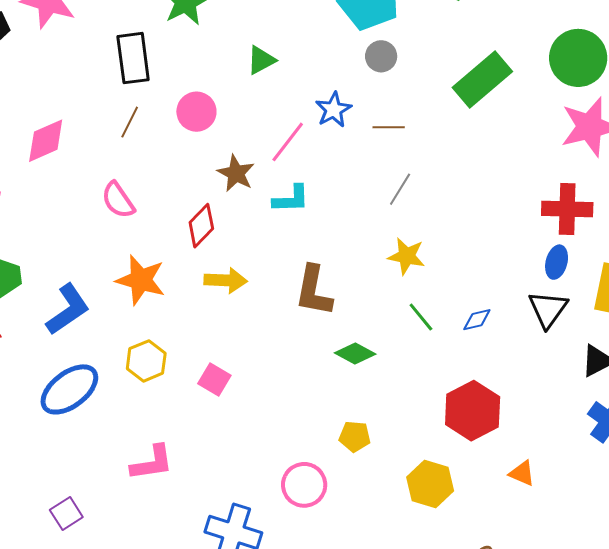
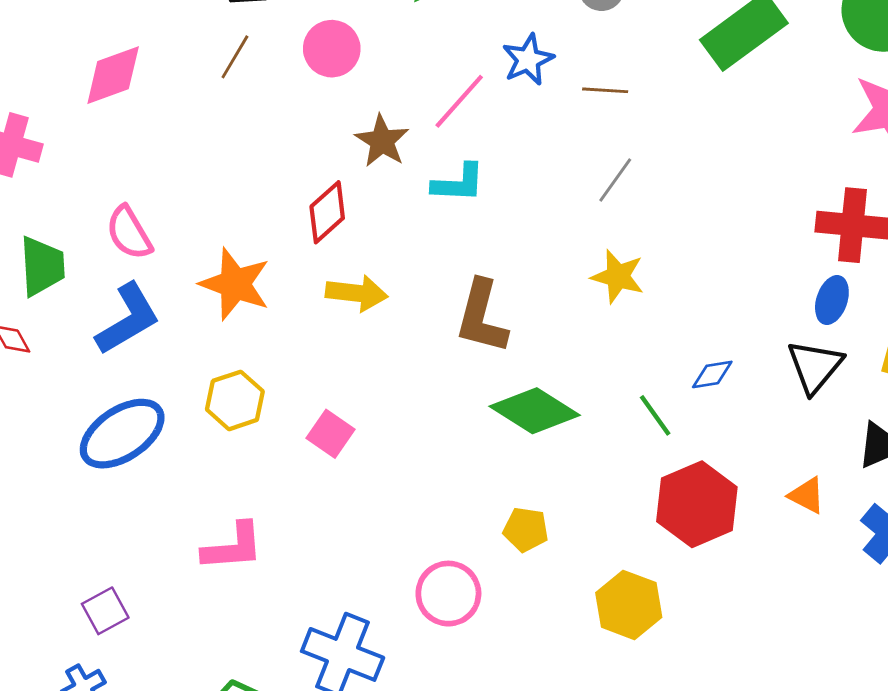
pink semicircle: (118, 200) -> (129, 233), moved
green line: (421, 317) -> (655, 415), moved
green diamond: (355, 353) -> (535, 411), size x1.5
orange triangle: (522, 473) -> (807, 495), moved

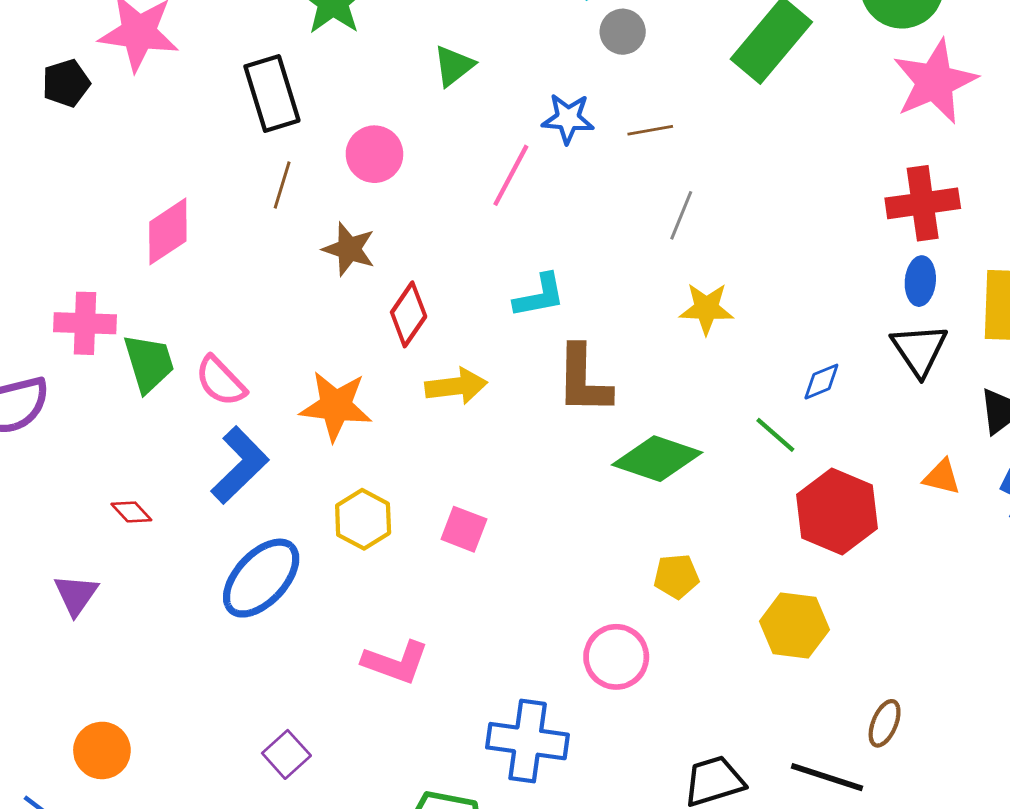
blue star: (528, 60) -> (568, 119), turned -30
brown star: (382, 141) -> (349, 249), moved
cyan L-shape: (458, 183) -> (539, 296), moved
green trapezoid: (42, 266) -> (149, 363), moved
pink L-shape: (233, 547) -> (396, 662), turned 38

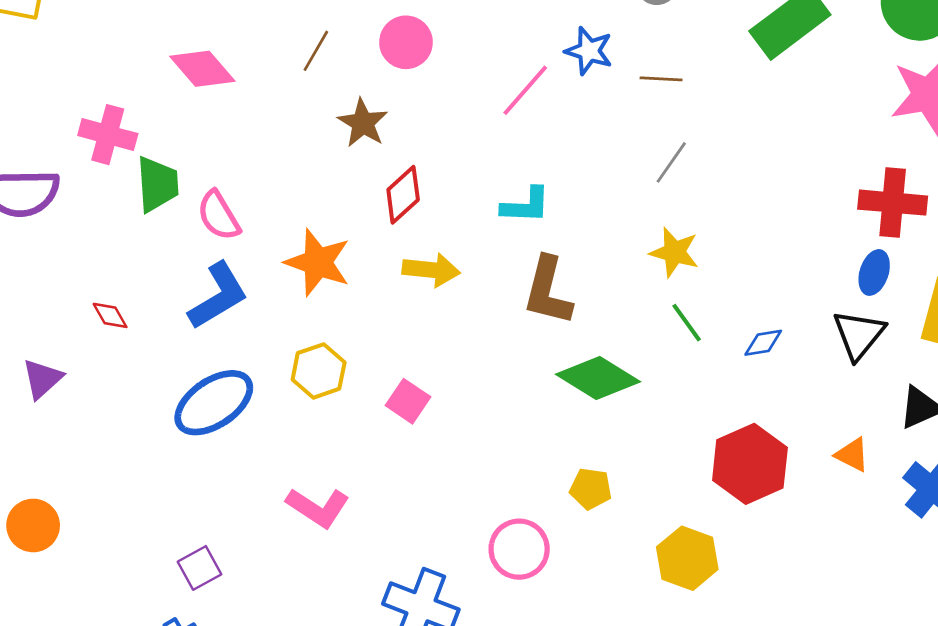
pink diamond: (168, 231) -> (202, 69), turned 70
green line: (775, 435) -> (687, 323), moved

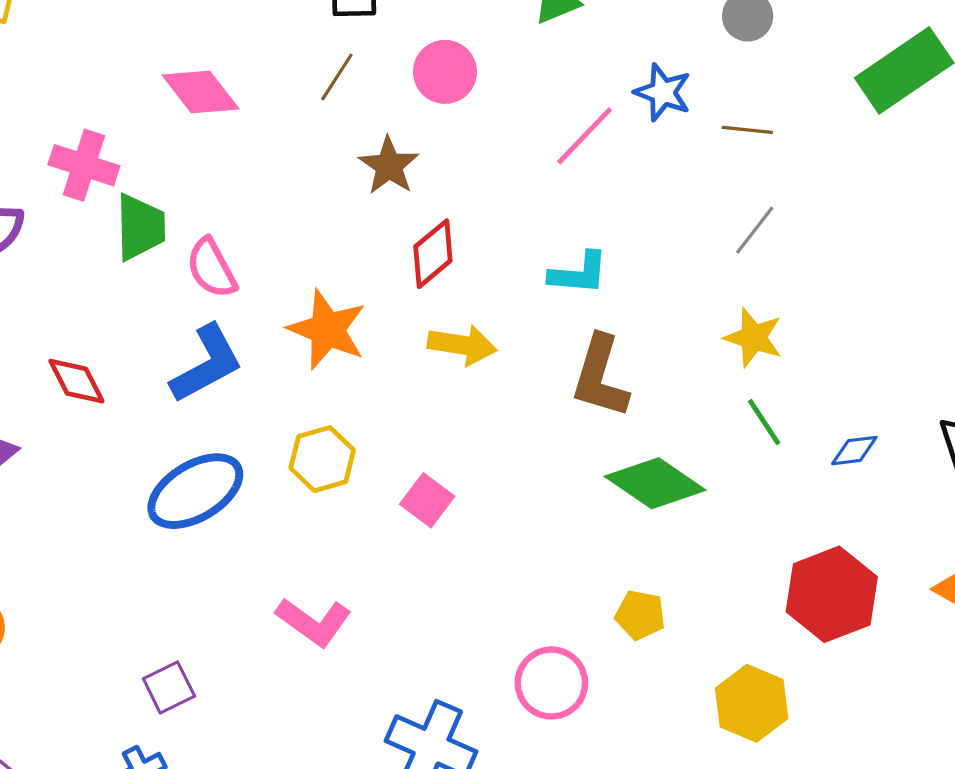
red diamond: (110, 315) -> (76, 381), size x1.4

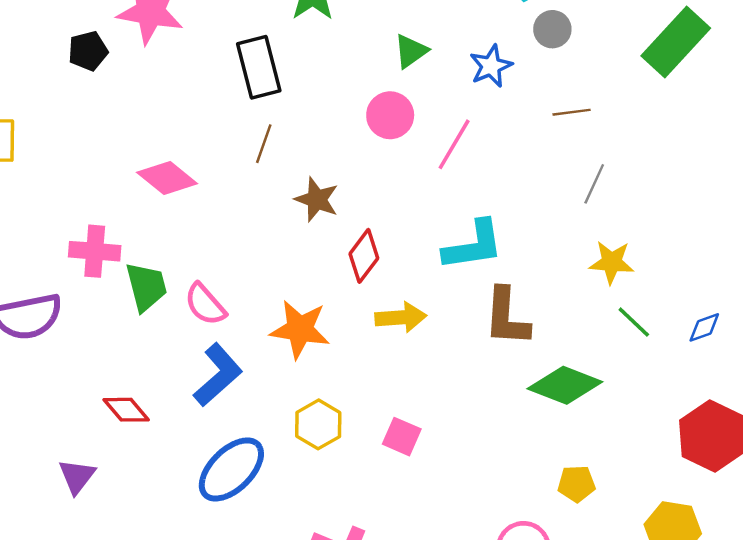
pink circle: (445, 72) -> (390, 115), moved
blue star: (663, 92) -> (491, 66), moved, turned -30
cyan L-shape: (579, 273) -> (473, 245), size x1.4

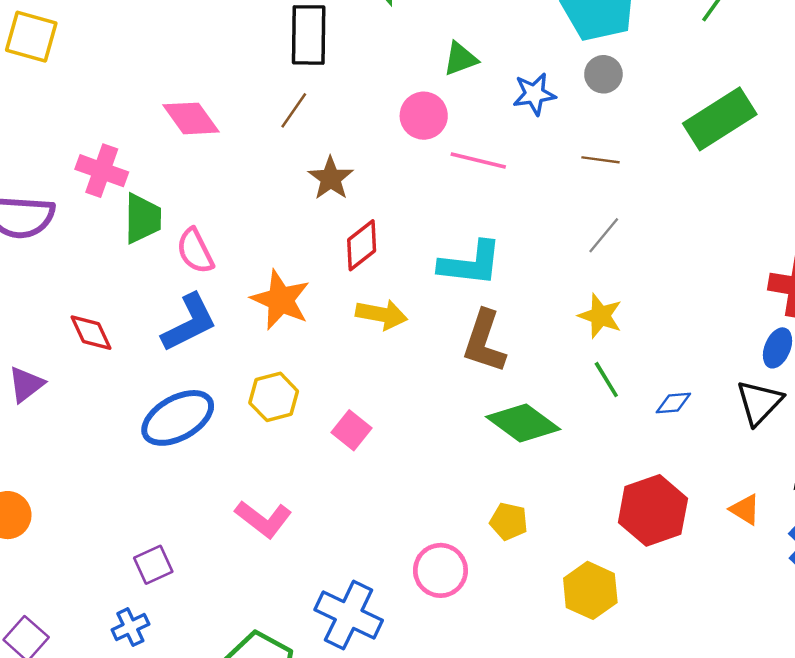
pink line: (454, 144) -> (478, 160), turned 58

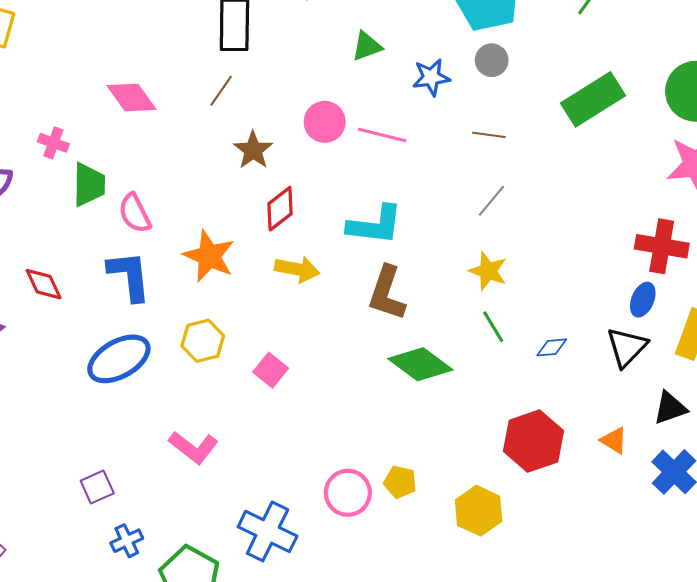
pink circle: (424, 116) -> (325, 122), moved
pink cross: (102, 171) -> (53, 143), size x0.7
blue L-shape: (189, 323) -> (129, 276), turned -70
yellow pentagon: (509, 521) -> (400, 482), moved
blue cross: (130, 627) -> (127, 541), moved

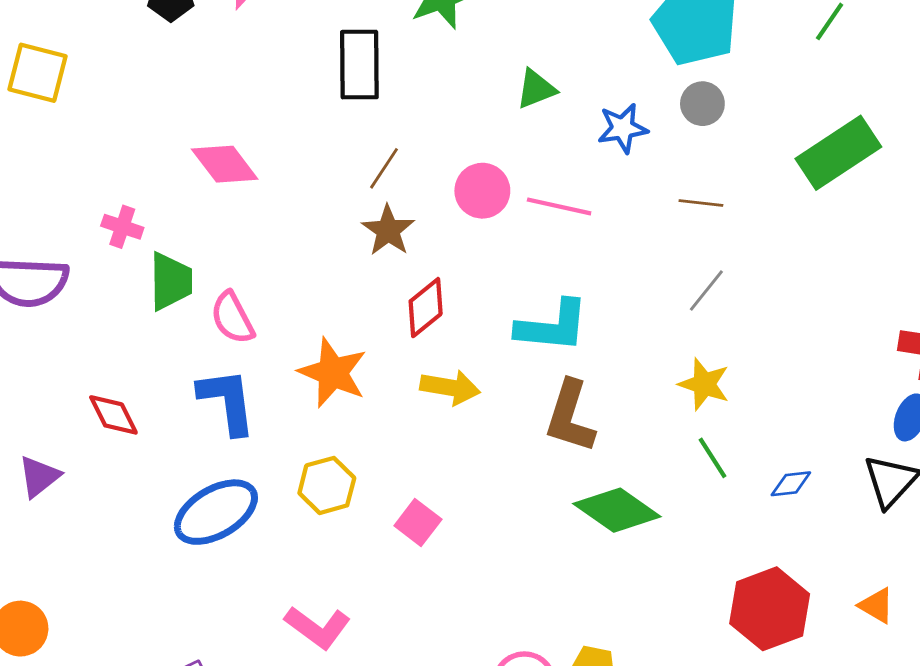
brown line: (221, 91) -> (384, 168), moved

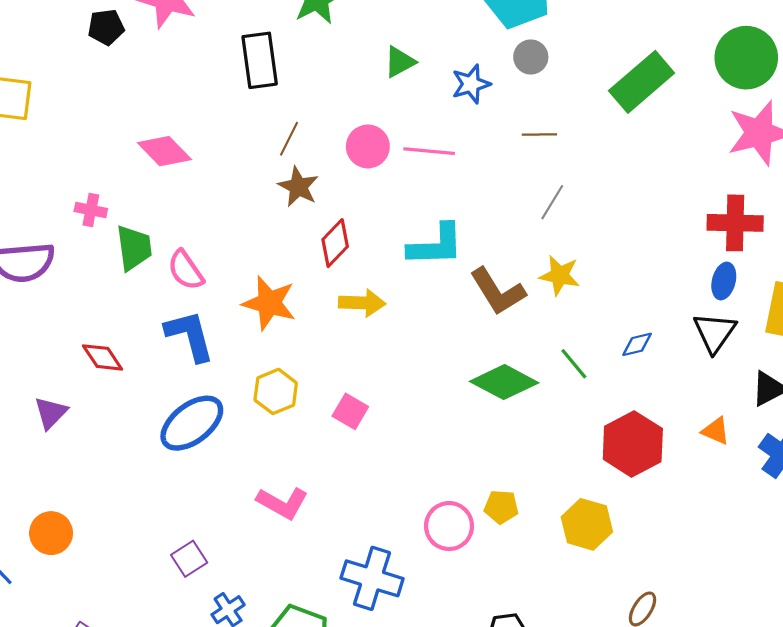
brown L-shape: (570, 417) -> (498, 291), moved, turned -42
green line: (713, 458) -> (574, 364), moved

